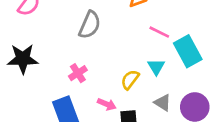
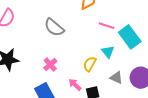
gray semicircle: (90, 25) -> (54, 27), turned 115
pink arrow: (107, 104) -> (75, 85), turned -152

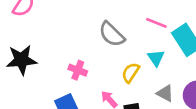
gray semicircle: (54, 27) -> (112, 34), moved
pink cross: (50, 65) -> (78, 70), turned -32

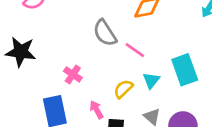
pink line: (156, 23) -> (135, 50), moved
gray semicircle: (112, 34) -> (105, 33), moved

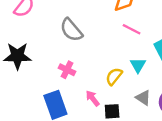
gray semicircle: (105, 33) -> (71, 30), moved
pink line: (135, 50) -> (132, 29), moved

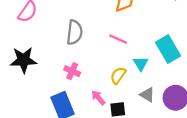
pink line: (132, 29) -> (118, 39), moved
gray semicircle: (71, 30) -> (75, 32), turned -130

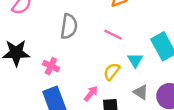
pink cross: (72, 71) -> (51, 66), moved
pink arrow: (98, 98) -> (91, 93), turned 77

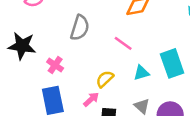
cyan triangle: (135, 60) -> (141, 73), turned 35
yellow semicircle: (112, 72) -> (105, 79), moved

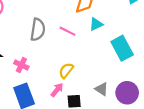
pink line: (123, 43) -> (67, 31), moved
cyan triangle: (141, 73) -> (96, 24), moved

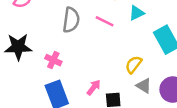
yellow semicircle: (66, 71) -> (134, 65), moved

